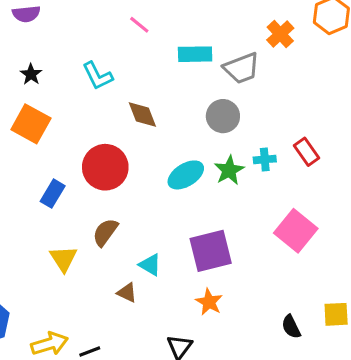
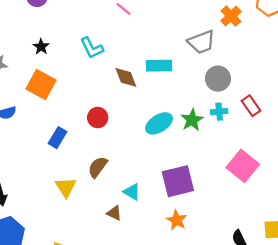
cyan rectangle: (195, 54) -> (159, 66), moved
gray circle: (223, 116) -> (218, 79), moved
red circle: (105, 167) -> (98, 117), size x0.6

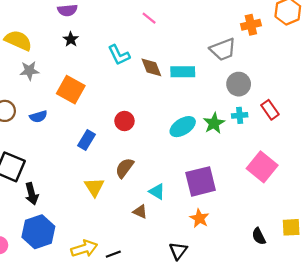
orange cross: (231, 16) -> (251, 25), turned 30
black star: (41, 47) -> (71, 39), moved
brown diamond: (126, 77) -> (151, 67), moved

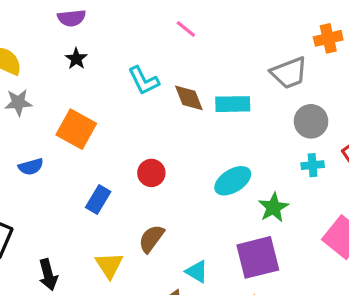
green star: (214, 123) -> (273, 207), moved
black arrow: (32, 194) -> (48, 275), moved

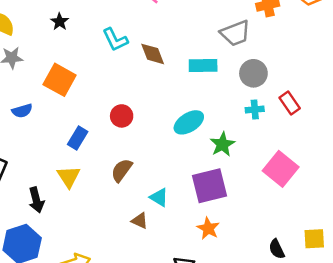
cyan rectangle: (233, 104) -> (203, 66), moved
yellow triangle: (109, 265) -> (69, 177), moved

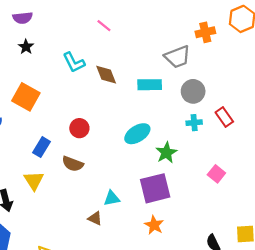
pink square: (281, 169) -> (216, 174), size x0.6
brown semicircle: (122, 170) -> (73, 164), moved, turned -105
cyan triangle: (159, 197) -> (112, 198), turned -42

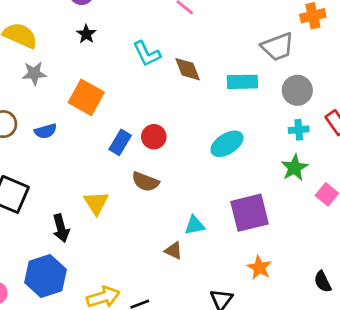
blue rectangle: (42, 147) -> (120, 142), moved
green star: (166, 153) -> (294, 168), moved
orange star: (154, 225) -> (259, 268), moved

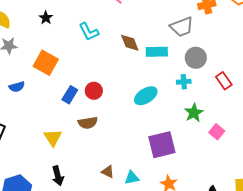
brown diamond: (188, 69) -> (130, 43), moved
cyan cross: (299, 130) -> (184, 82), moved
brown semicircle: (145, 182) -> (88, 123), turned -30
cyan triangle: (195, 225) -> (132, 178), moved
black arrow: (61, 228) -> (58, 176), moved

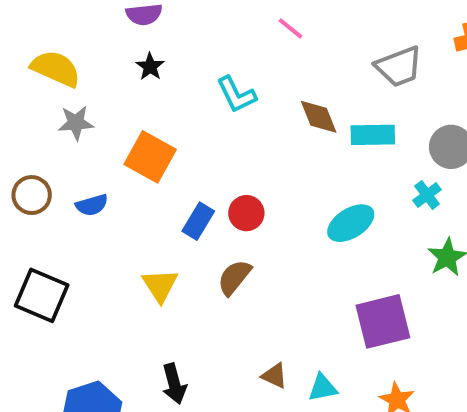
gray trapezoid: (182, 27) -> (399, 67), moved
cyan cross: (184, 82) -> (427, 195), turned -32
brown semicircle: (88, 123) -> (234, 277), turned 138
yellow triangle: (53, 138) -> (160, 285), moved

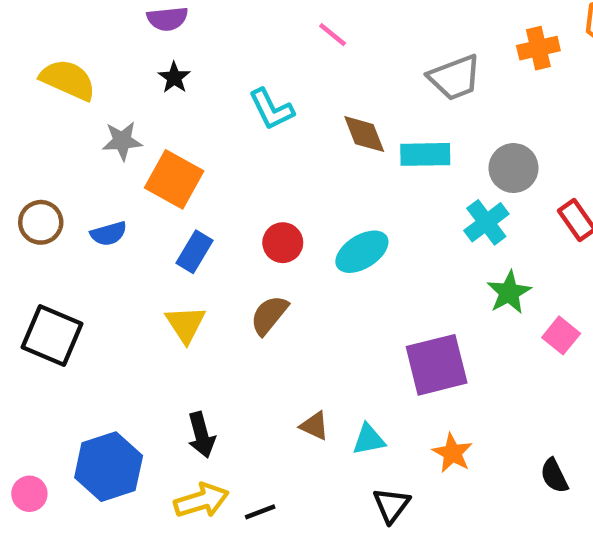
gray star: (76, 123) -> (122, 141), moved
cyan cross: (427, 195) -> (486, 222), size x1.4
blue rectangle: (198, 221) -> (195, 252), moved
cyan ellipse: (351, 223) -> (362, 252), moved

